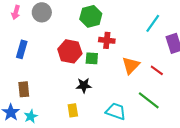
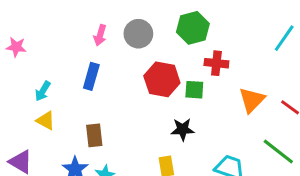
pink arrow: (16, 12) -> (100, 35), moved
gray circle: (42, 12) -> (138, 34), moved

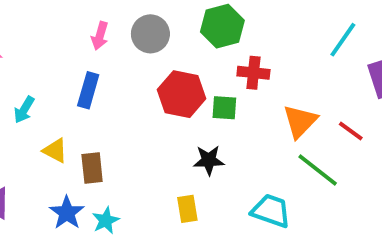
yellow triangle: (46, 121) -> (55, 151), moved
green line: (278, 152) -> (318, 170), moved

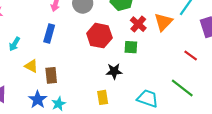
red cross: (253, 73) -> (138, 24), turned 35
green square: (224, 108) -> (131, 47), moved
orange triangle: (300, 121) -> (163, 22), moved
green line: (318, 170) -> (182, 88), moved

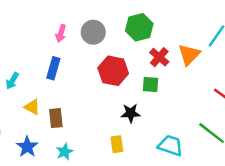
blue star: (38, 100) -> (27, 147), moved

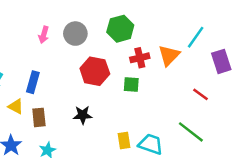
red cross: (159, 57) -> (140, 58), turned 36
blue rectangle: (53, 68) -> (33, 82), moved
black star: (131, 113) -> (83, 115), moved
yellow rectangle: (117, 144) -> (124, 140), moved

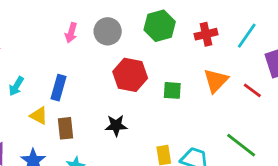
orange triangle: (169, 55) -> (216, 81), moved
red cross: (140, 58) -> (206, 34), moved
red line: (201, 94) -> (252, 90), moved

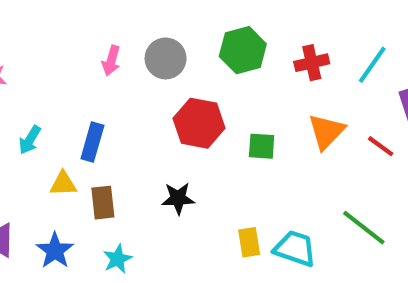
yellow triangle: (39, 116) -> (63, 184), turned -30

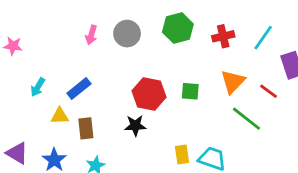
red hexagon: (199, 123) -> (149, 94), moved
blue rectangle: (92, 142) -> (79, 88), turned 35
green line: (364, 228) -> (247, 119), moved

